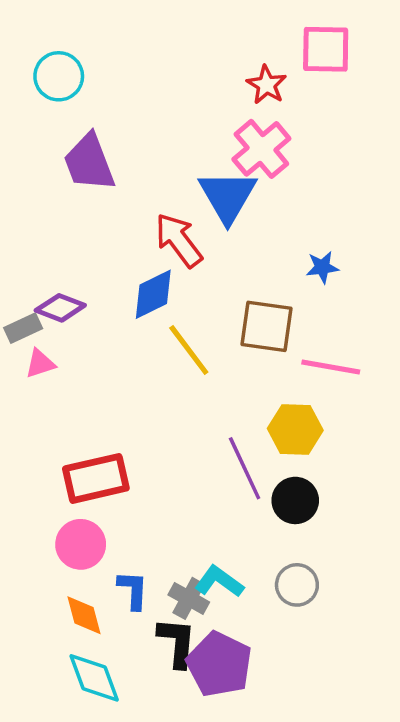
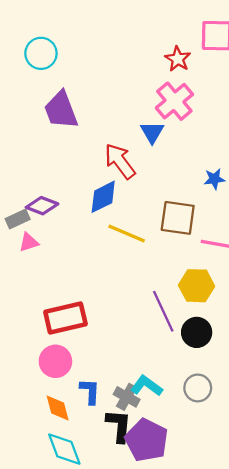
blue triangle: (228, 196) -> (152, 132), size x0.6
yellow line: (189, 350) -> (127, 233), turned -30

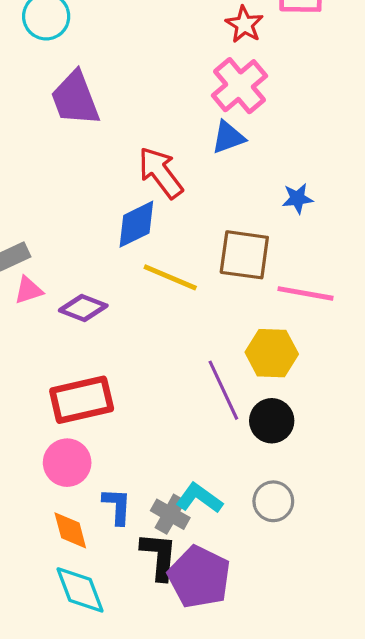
blue triangle: (152, 132) -> (228, 137), moved, turned 40
purple diamond: (42, 206) -> (83, 308), moved

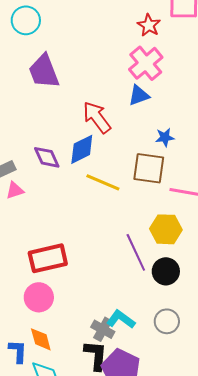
blue star: (297, 198) -> (165, 137), moved
purple diamond: (83, 308) -> (47, 157), moved, turned 44
blue L-shape: (117, 506) -> (18, 351), moved

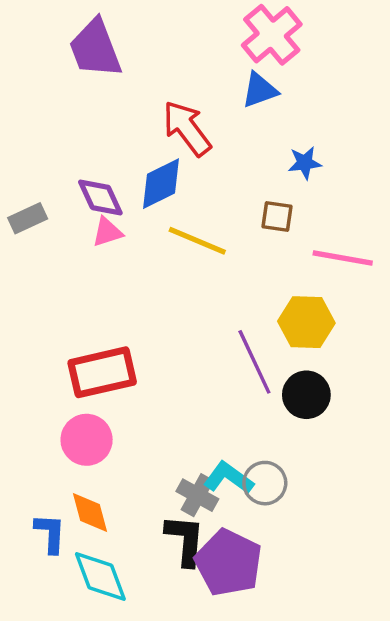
brown square: (149, 168) -> (277, 216), size x0.6
pink triangle: (15, 190) -> (107, 232), moved
gray circle: (167, 321) -> (265, 483), moved

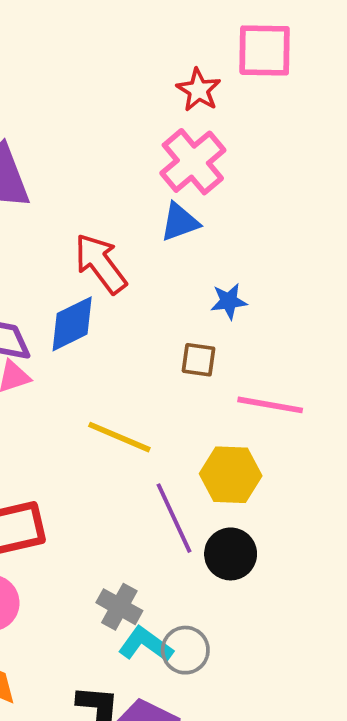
yellow line: (197, 241) -> (119, 437), moved
gray cross: (197, 495) -> (119, 607), moved

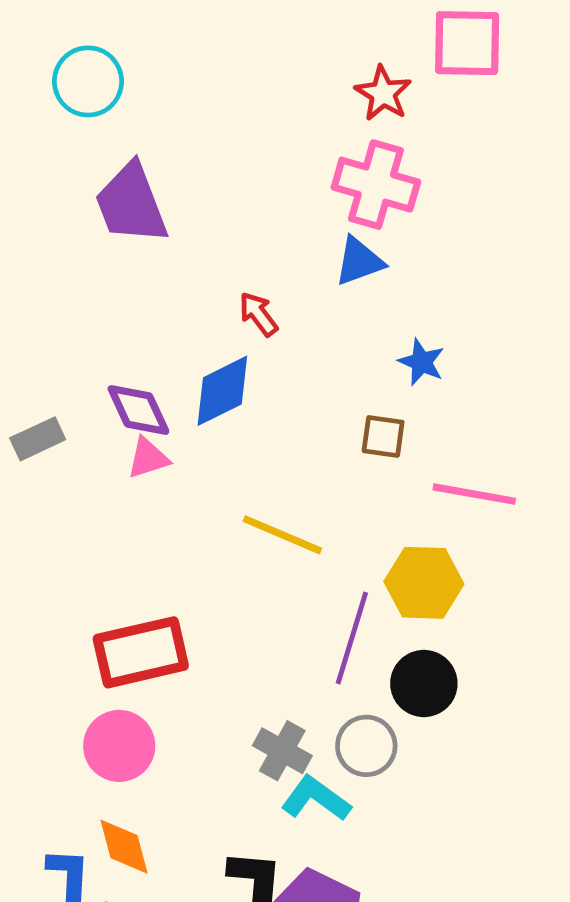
pink cross: (193, 162) -> (376, 185), turned -34
red arrow: (100, 264) -> (258, 314), size x0.6
blue star: (229, 301) -> (421, 362), turned 30
purple line: (174, 518) -> (352, 638), turned 42
gray circle: (185, 650) -> (366, 746), moved

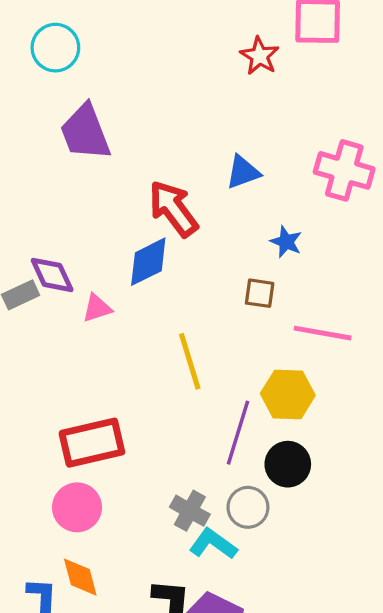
pink cross: (376, 185) -> (344, 170), moved
red arrow: (258, 314) -> (173, 209), size x1.8
purple diamond: (138, 410) -> (52, 275), moved
yellow line: (282, 535) -> (190, 361), turned 50

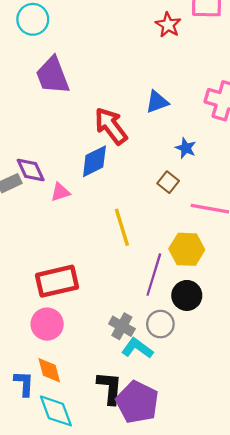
brown square: (260, 293) -> (168, 182), turned 30

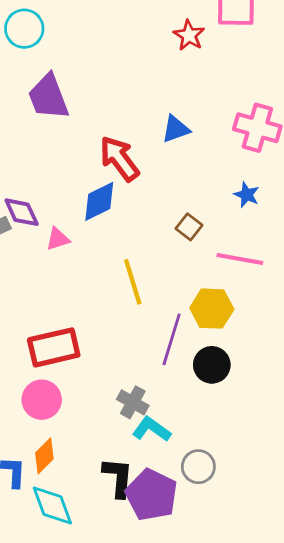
blue star: (186, 148) -> (247, 195), moved
gray circle: (160, 324) -> (198, 467), moved
orange diamond: (49, 370) -> (44, 456), turned 60

